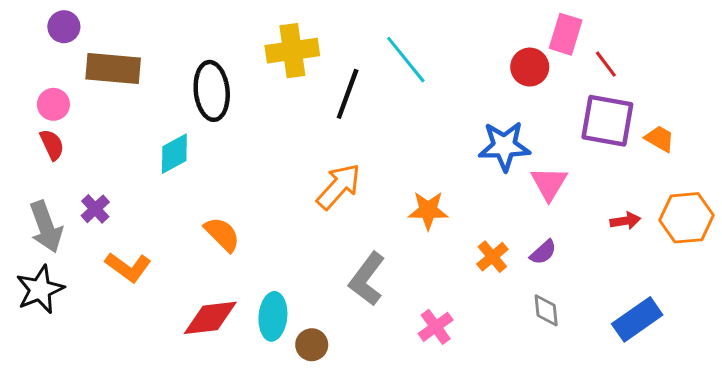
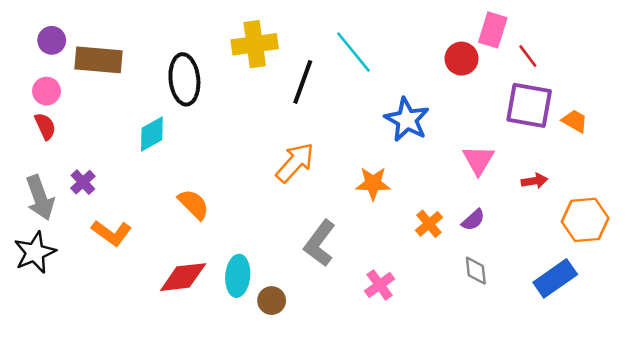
purple circle: (64, 27) -> (52, 40), moved
blue star: (504, 146) -> (407, 120), moved, turned 30
orange hexagon: (686, 218) -> (585, 220), moved
red arrow: (625, 221) -> (534, 181), moved

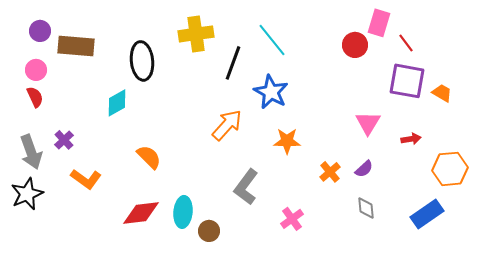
blue star: (407, 120) -> (271, 92), moved

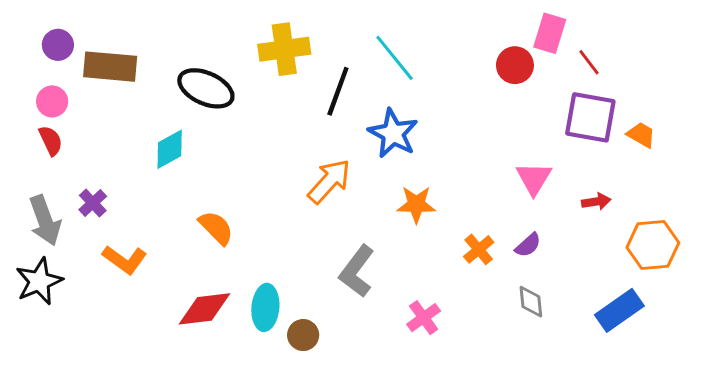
black ellipse: (142, 61) -> (206, 88), turned -60

